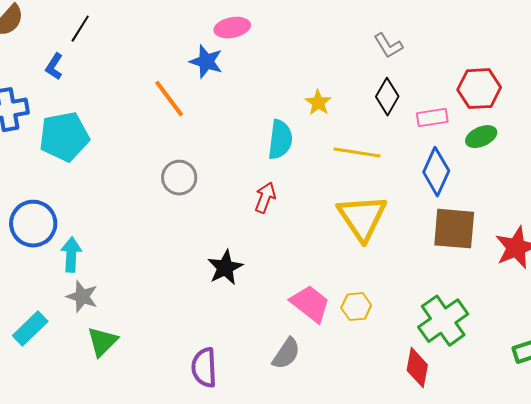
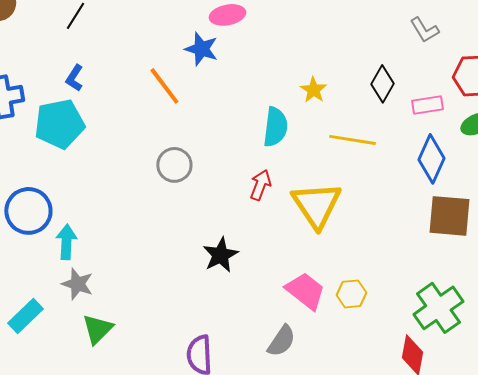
gray L-shape: (388, 46) -> (424, 30), moved
blue L-shape: (54, 67) -> (74, 78), moved
yellow triangle: (362, 218) -> (316, 205), moved

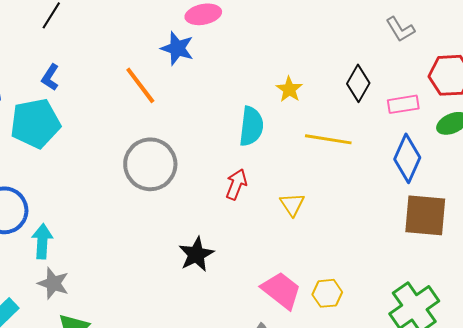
gray circle: (174, 165) -> (150, 164), size x1.5
yellow triangle: (316, 205) -> (292, 204), size x0.5

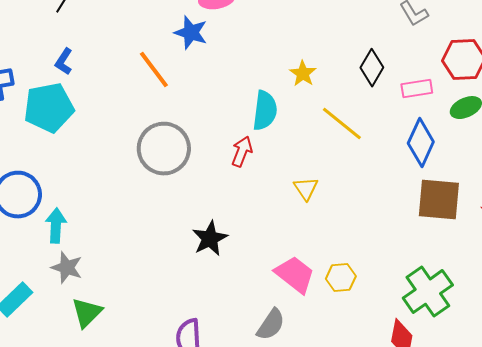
yellow line: (328, 139) -> (342, 124), turned 30
red arrow: (236, 184) -> (242, 152), moved

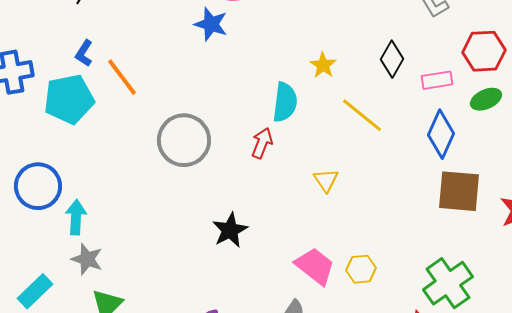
orange line: (154, 70) -> (122, 77), moved

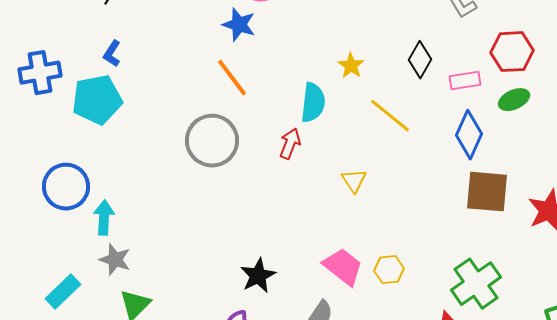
orange line: (122, 77) -> (232, 78), moved
black star: (230, 230) -> (258, 276), moved

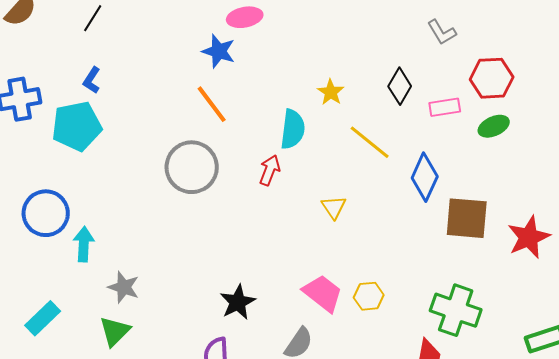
blue diamond: (469, 135) -> (425, 177), moved
gray star: (115, 260) -> (124, 287), moved
green cross: (476, 284) -> (456, 310), turned -36

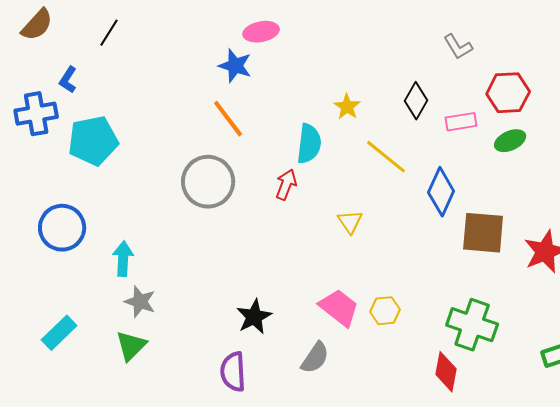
blue L-shape: (92, 80) -> (68, 80), moved
cyan arrow: (84, 244) -> (123, 259), moved

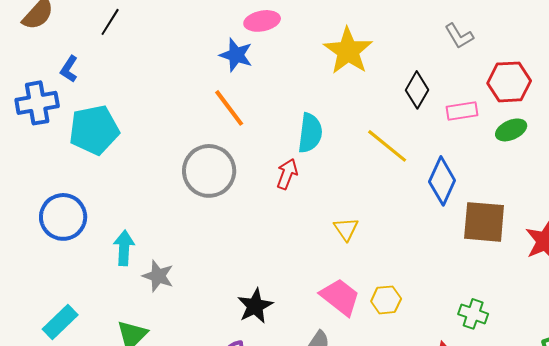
yellow star: (347, 107) -> (348, 51), moved, size x1.8
yellow triangle: (350, 222) -> (346, 229), moved
gray star: (140, 302) -> (158, 276), moved
green cross: (472, 325) -> (473, 314), size x0.6

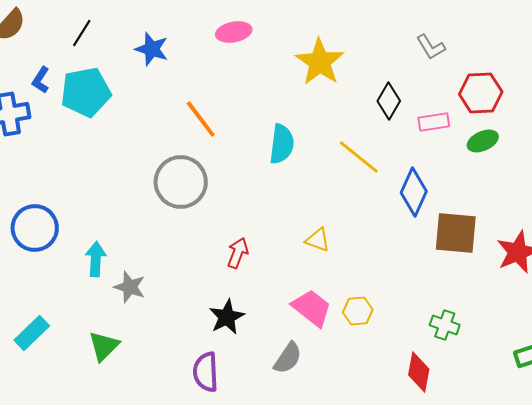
blue star: (236, 55) -> (152, 49), moved
cyan pentagon: (94, 130) -> (86, 92), moved
red arrow: (287, 174) -> (238, 253), moved
yellow triangle: (346, 229) -> (318, 240), turned -36

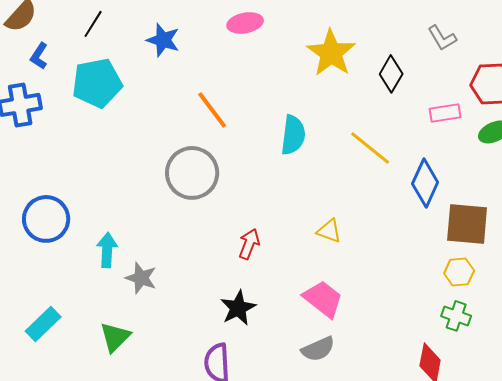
blue L-shape: (41, 80) -> (39, 56), moved
black diamond: (389, 101) -> (391, 74), moved
yellow hexagon: (358, 311) -> (459, 272), moved
gray semicircle: (288, 358) -> (318, 349), moved, turned 32

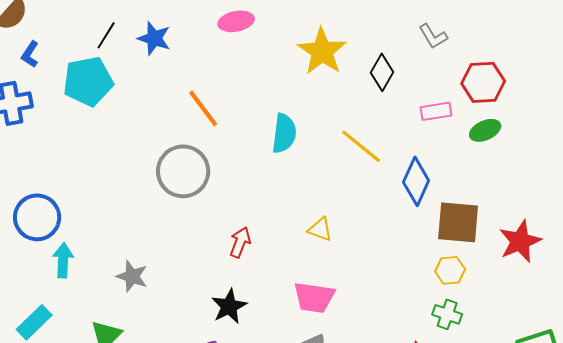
black line: (93, 24) -> (106, 35), moved
cyan arrow: (107, 250) -> (63, 260), moved
pink trapezoid: (323, 299) -> (314, 297), turned 150

